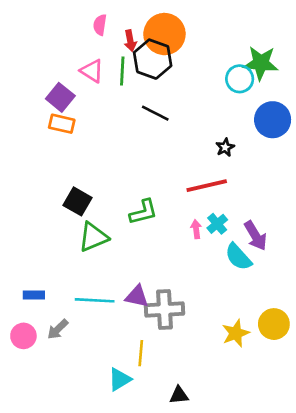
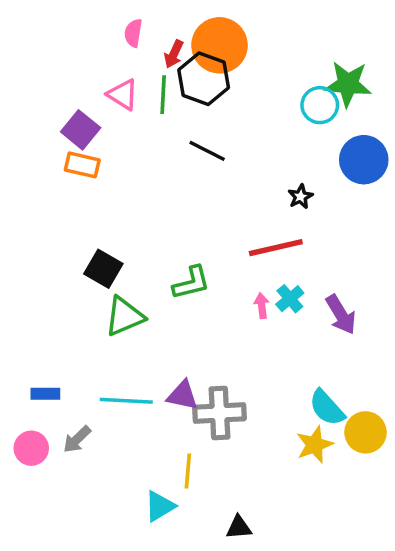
red arrow: (130, 41) -> (174, 54), turned 36
cyan semicircle: (238, 257) -> (327, 408), moved

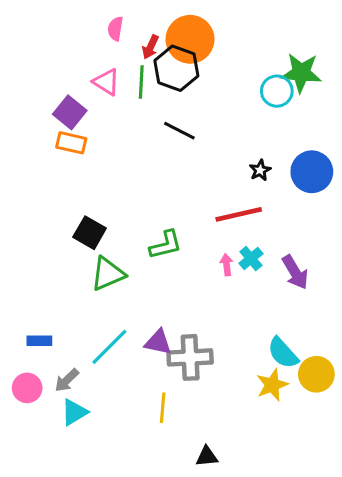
blue circle: (364, 160) -> (312, 172), moved
cyan line: (126, 401) -> (109, 347), turned -48
cyan triangle: (160, 506) -> (74, 412), moved

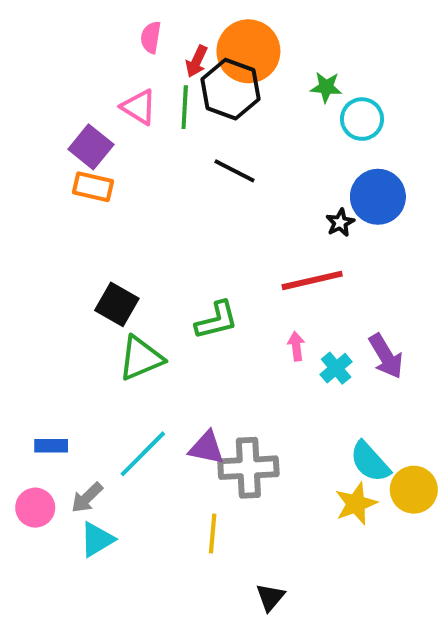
green star: (301, 73) -> (326, 87), moved, size x0.6
blue circle: (312, 172) -> (378, 197), moved
cyan cross: (251, 259) -> (336, 368), moved
black triangle: (207, 456) -> (270, 597), turned -45

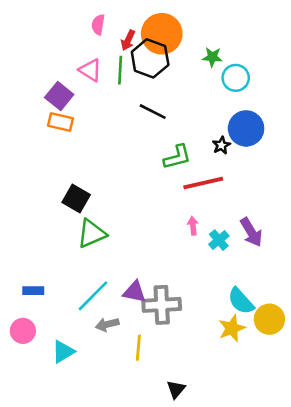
green L-shape: (217, 320) -> (177, 157), moved
gray arrow: (87, 498) -> (107, 324), moved, turned 30

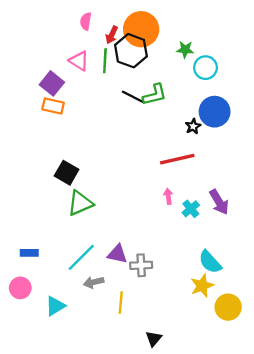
green L-shape: (177, 157) -> (155, 95), moved
gray cross: (162, 305) -> (141, 265), size x0.7
yellow circle: (269, 319) -> (228, 307), moved

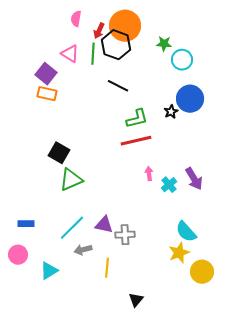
green L-shape: (155, 95) -> (137, 119), moved
red line: (177, 159) -> (136, 141), moved

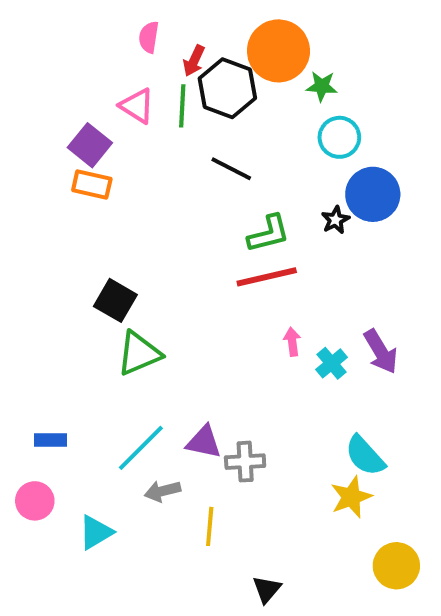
orange circle: (125, 26) -> (278, 51), moved
cyan circle: (182, 60) -> (339, 137), moved
yellow circle: (202, 272) -> (396, 566), moved

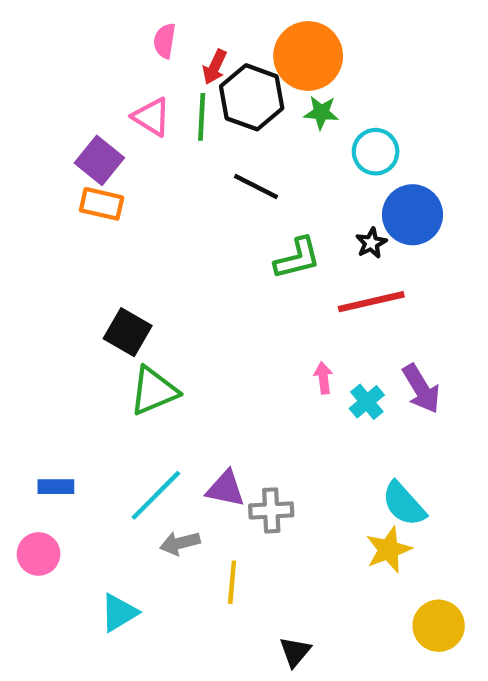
green star: (322, 86) -> (321, 113), moved
red line: (267, 277) -> (371, 302), moved
cyan triangle: (96, 532) -> (119, 613), moved

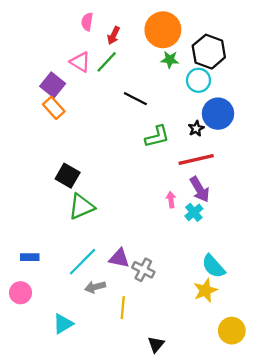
black hexagon: (252, 97) -> (209, 52), moved
green line: (202, 117) -> (107, 62), turned 40
orange rectangle: (102, 204) -> (54, 108), turned 35
purple arrow: (421, 389) -> (200, 189), moved
gray cross: (271, 510) -> (143, 270), turned 30

